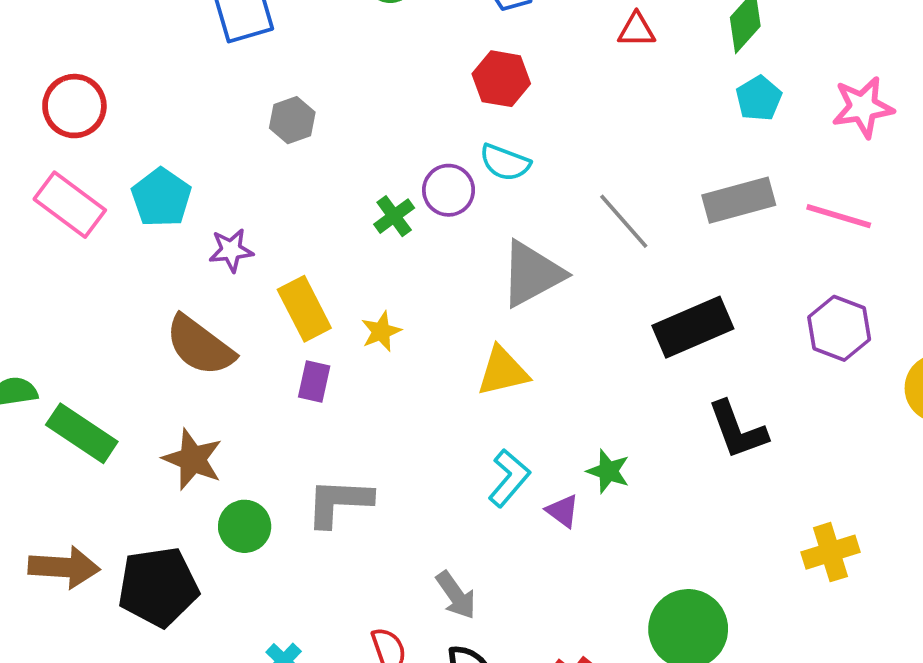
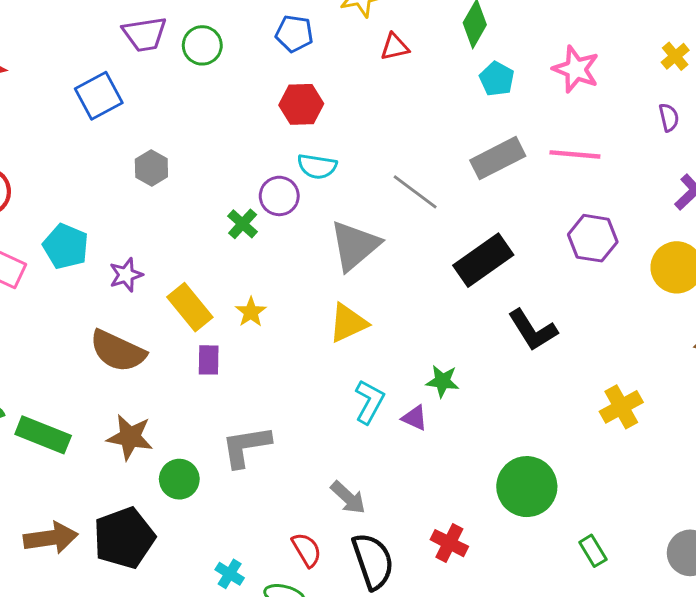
pink star: (863, 107) -> (576, 69), turned -30

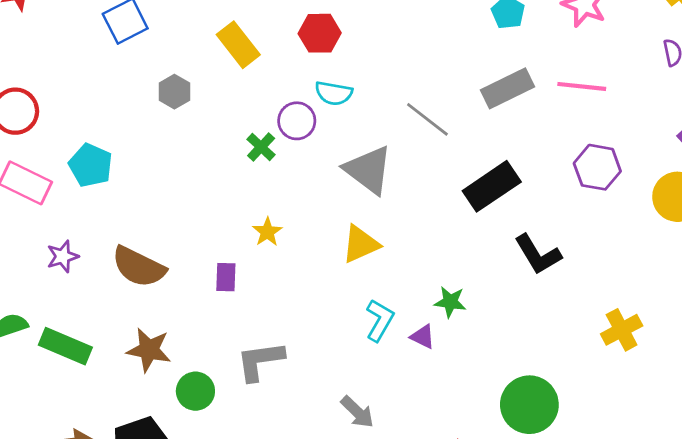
gray triangle: (355, 246) -> (368, 170), turned -44
purple star: (126, 275) -> (63, 256), moved
yellow rectangle: (190, 307) -> (238, 45), moved

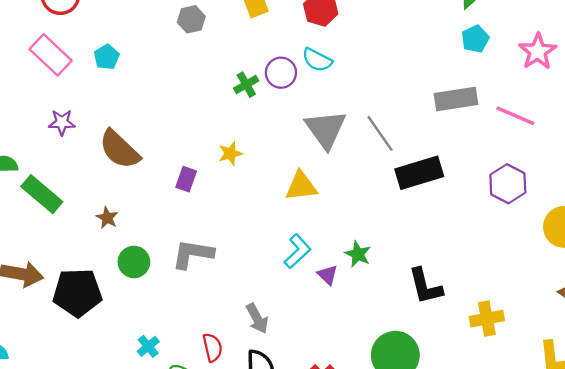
gray line: (427, 119) -> (380, 133), moved
cyan pentagon: (91, 165) -> (107, 57), size x0.7
black L-shape: (538, 254) -> (425, 286), moved
brown star: (149, 350) -> (107, 218), size x0.6

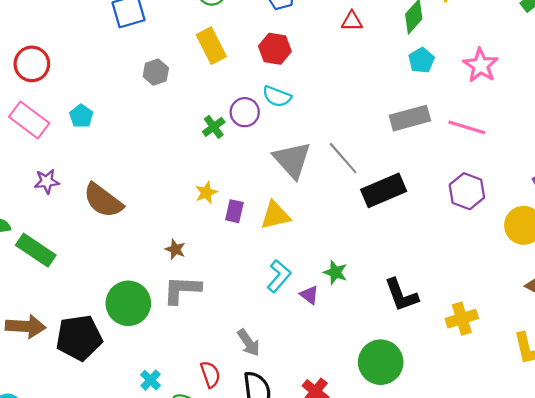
purple rectangle: (186, 179) -> (234, 211), moved
brown star: (107, 218) -> (175, 249), moved
green circle: (134, 262) -> (128, 303), size x1.5

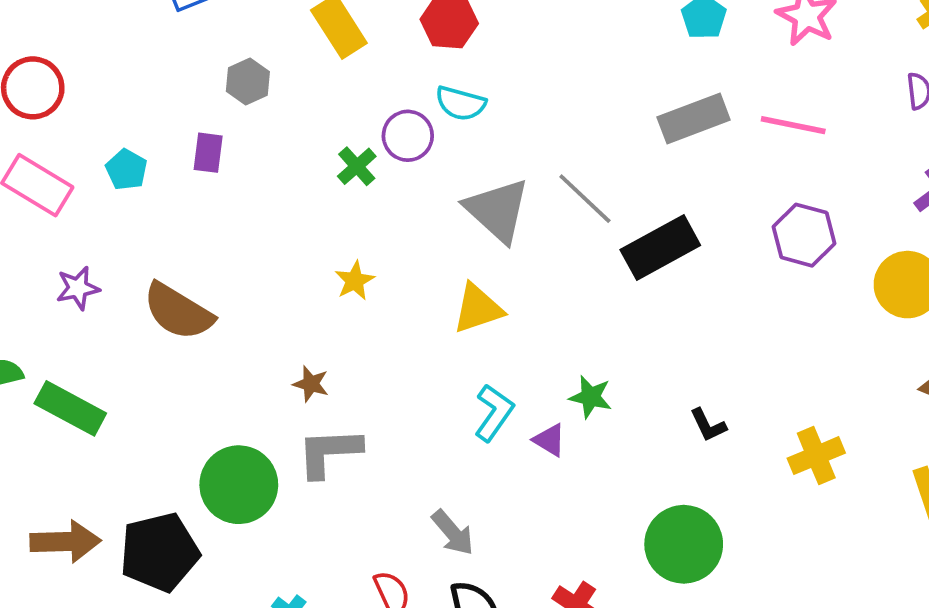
purple rectangle: (234, 211) -> (208, 153), moved
black L-shape: (401, 295) -> (708, 425), size x0.6

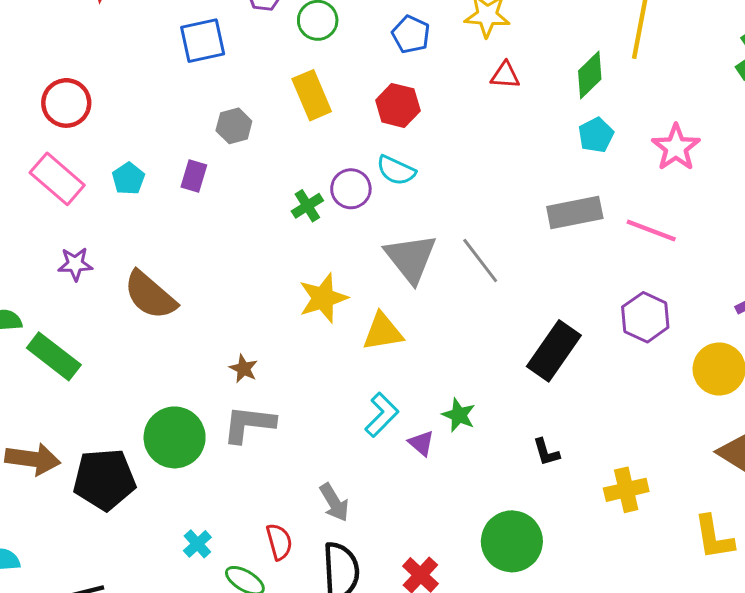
black rectangle: (660, 248) -> (554, 351), moved, turned -36
yellow star: (355, 281) -> (323, 298), moved, size x1.6

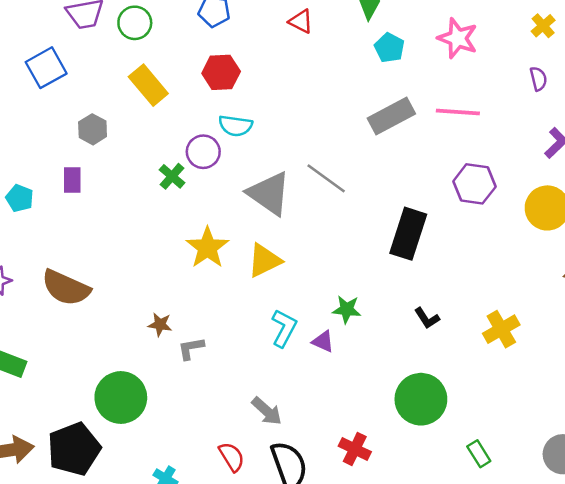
red triangle: (505, 75) -> (301, 21), turned 40
gray L-shape: (249, 424) -> (191, 348), moved, size x0.6

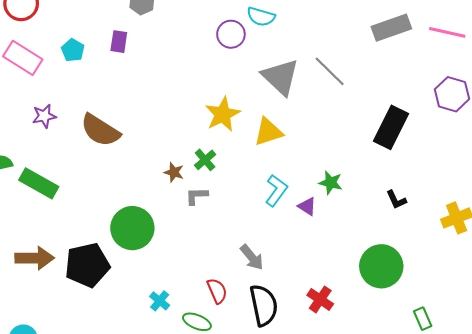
green cross: (172, 176) -> (205, 160), moved

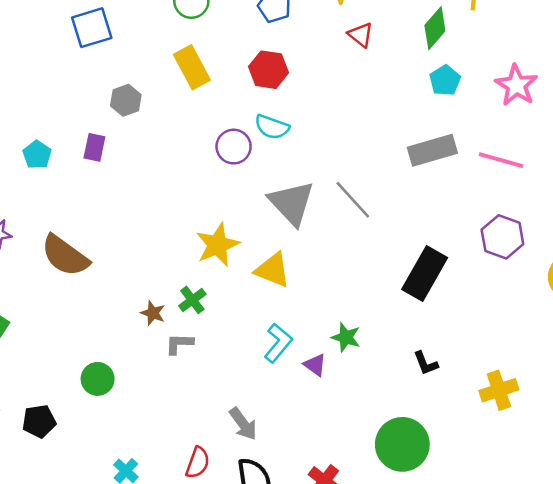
yellow triangle: (268, 132) -> (273, 270), turned 36
green circle: (132, 228) -> (98, 379), size x0.6
black pentagon: (87, 265) -> (39, 421), size x0.6
red semicircle: (217, 291) -> (198, 463), turned 40

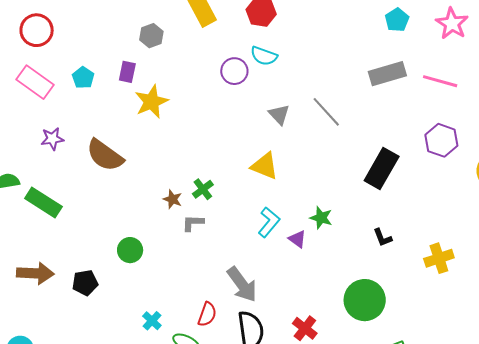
gray triangle: (292, 203) -> (279, 114), size x0.6
yellow star: (217, 245) -> (151, 102), moved
gray arrow: (243, 424) -> (242, 284), size x1.4

